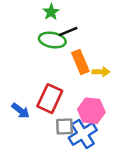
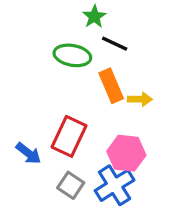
green star: (51, 12) -> (94, 17), moved
black line: (68, 31) -> (115, 44), moved, turned 48
gray square: (64, 127) -> (71, 185), moved, turned 36

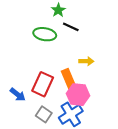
orange rectangle: (111, 86) -> (69, 79), moved

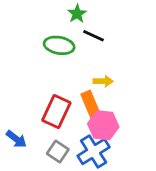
yellow arrow: (86, 61) -> (103, 81), moved
blue arrow: (18, 95) -> (16, 139), moved

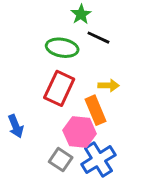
red rectangle: (56, 112) -> (59, 88), moved
pink hexagon: (103, 125) -> (80, 132), moved
blue arrow: (16, 139) -> (16, 126), moved, turned 30

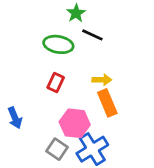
red rectangle: (59, 88) -> (56, 82), size x0.6
orange rectangle: (96, 110) -> (107, 103), moved

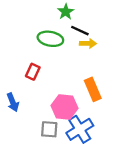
yellow arrow: (102, 80) -> (88, 43), moved
red rectangle: (56, 82) -> (33, 72), moved
gray square: (57, 149) -> (49, 129), turned -30

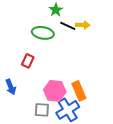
yellow arrow: (88, 43) -> (83, 25), moved
orange rectangle: (93, 89) -> (79, 91), moved

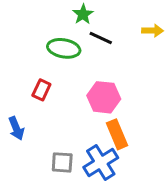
yellow arrow: (83, 25) -> (153, 31), moved
pink hexagon: (55, 91) -> (104, 97), moved

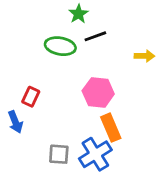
yellow arrow: (153, 31) -> (144, 56), moved
black line: (101, 38) -> (95, 36), turned -45
red rectangle: (41, 90) -> (31, 97), moved

